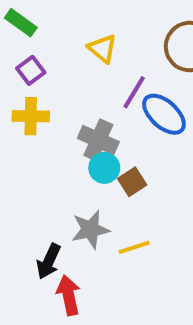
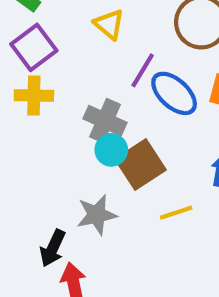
purple square: (31, 70) -> (34, 47), size x1.5
brown square: (132, 182) -> (141, 165), size x1.6
yellow line: (134, 247) -> (176, 213), moved

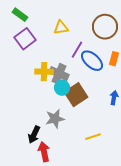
yellow triangle: (109, 24) -> (61, 28), turned -49
yellow cross: (34, 96) -> (44, 72), moved
yellow line: (176, 213) -> (93, 137), moved

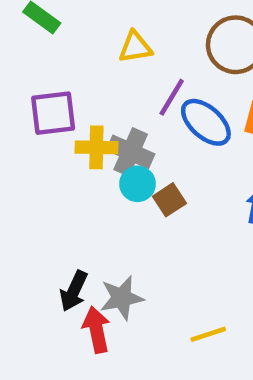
purple square: (25, 39) -> (53, 113), moved, turned 30
brown square: (76, 95) -> (169, 200), size x0.6
gray star: (55, 119) -> (122, 298), moved
yellow line: (93, 137) -> (208, 334), moved

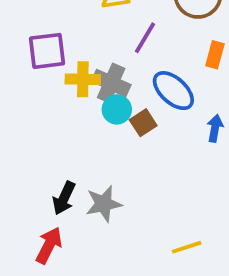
blue ellipse: (206, 122) -> (173, 91), moved
red arrow: (96, 330) -> (49, 245), moved, turned 39
yellow line: (208, 334) -> (187, 247), moved

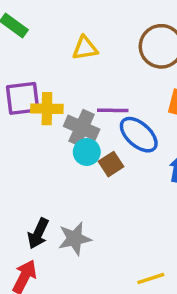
purple line: (145, 38) -> (113, 110), moved, turned 60
yellow cross: (83, 79) -> (47, 109), moved

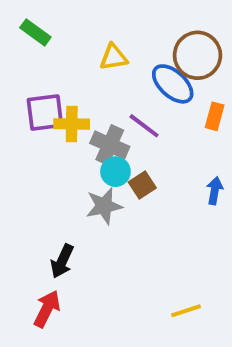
purple line: (113, 110) -> (144, 126), turned 36
blue ellipse: (139, 135) -> (173, 84), moved
gray star: (75, 239) -> (104, 206), moved

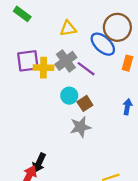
gray cross: (110, 145) -> (66, 61), moved, turned 30
gray star: (104, 206) -> (80, 127), moved
black arrow: (62, 261) -> (39, 163), moved

